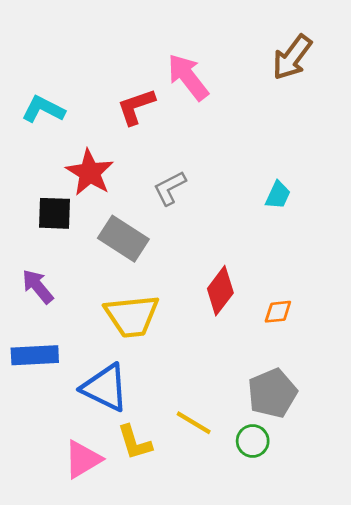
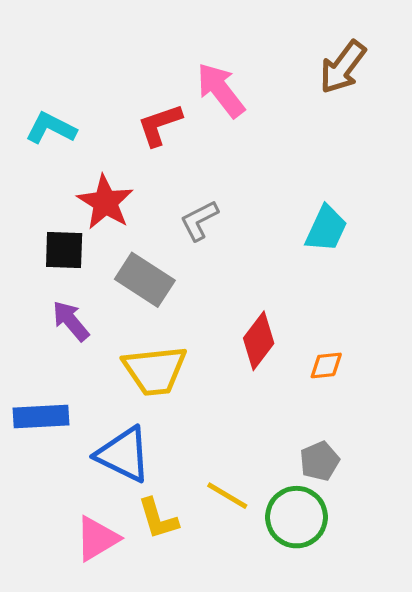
cyan trapezoid: (278, 195) -> (326, 229), size x1.4
purple arrow: (38, 286) -> (71, 321), moved
gray pentagon: (272, 393) -> (320, 461), size x0.7
green circle: (253, 441) -> (297, 517), size x1.6

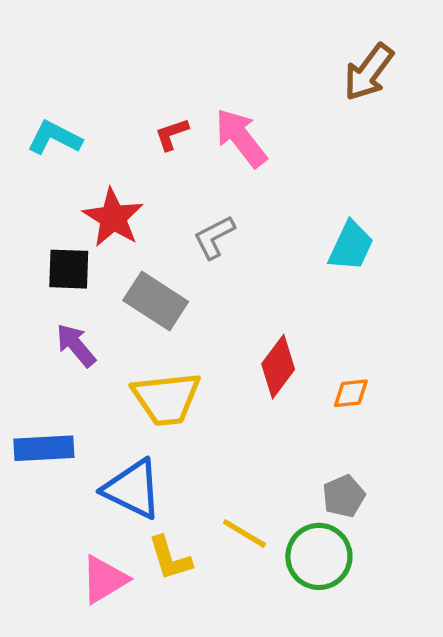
pink arrow: (221, 90) -> (241, 138), moved
red L-shape: (160, 125) -> (172, 134), size x0.7

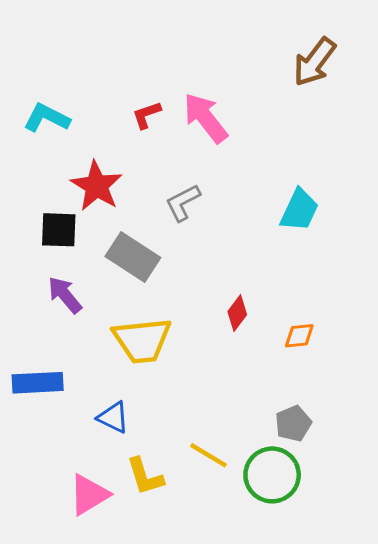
red diamond: (278, 367) -> (237, 313), size x0.7
blue triangle: (133, 489) -> (113, 417), size x0.6

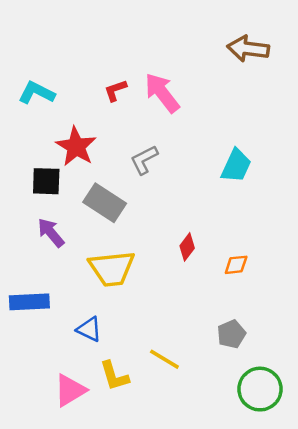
brown arrow: (314, 62) -> (248, 49), turned 60
green circle: (272, 475) -> (260, 389), moved

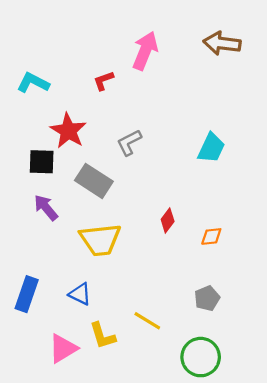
pink arrow: (162, 93) -> (145, 51), moved, turned 60
blue rectangle: (29, 302) -> (27, 294), moved, turned -68
green circle: (260, 389) -> (201, 357), moved

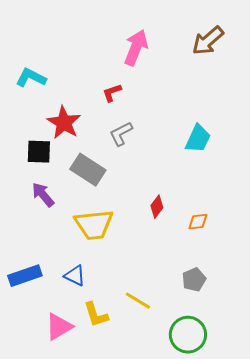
brown arrow: (222, 43) -> (208, 41), turned -48
red L-shape: (104, 81) -> (112, 93), moved
blue rectangle: (27, 294) -> (25, 276), turned 52

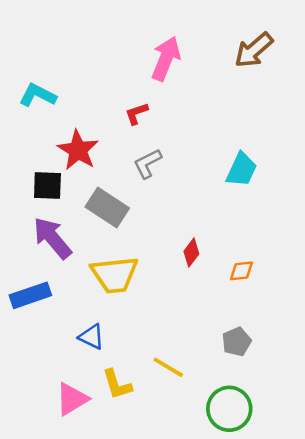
purple arrow: (43, 195) -> (52, 238), size x1.4
blue rectangle: (25, 276) -> (30, 295), moved

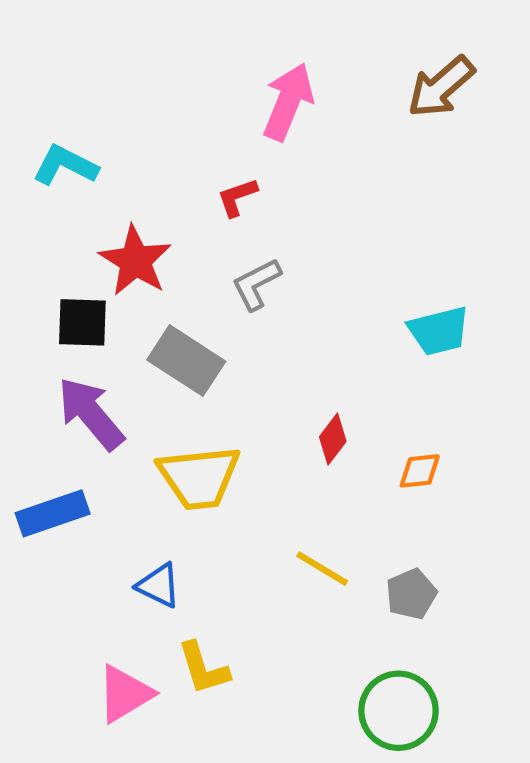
cyan trapezoid: (241, 170) -> (439, 331), moved, turned 51
yellow line: (168, 367) -> (322, 569), moved

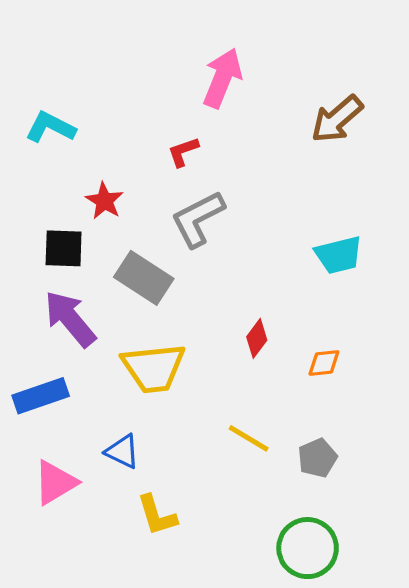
brown arrow: (441, 87) -> (337, 119), moved
red star: (135, 261) -> (104, 201), size x0.7
gray L-shape: (256, 284) -> (198, 219), size x1.4
pink triangle: (125, 694) -> (55, 483), moved

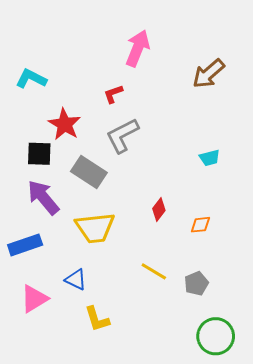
red star: (104, 201) -> (65, 124), size x1.4
cyan trapezoid: (339, 255) -> (210, 158), size x0.7
green circle: (308, 548) -> (216, 336), moved

